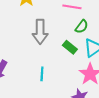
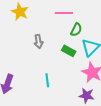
gray arrow: (40, 32) -> (38, 41), size x0.6

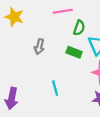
gray arrow: (38, 41) -> (39, 47), turned 32

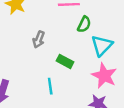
green rectangle: (74, 52) -> (65, 61), moved

